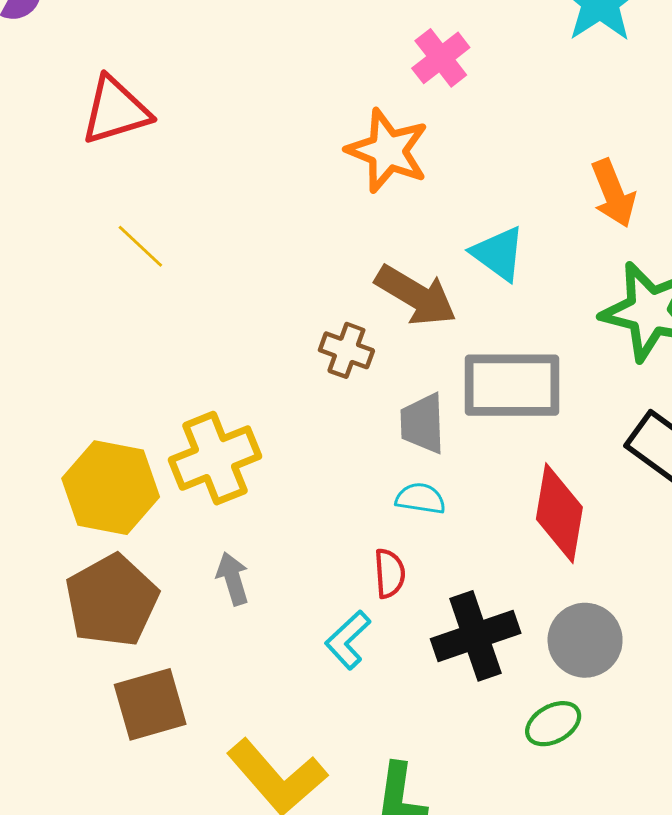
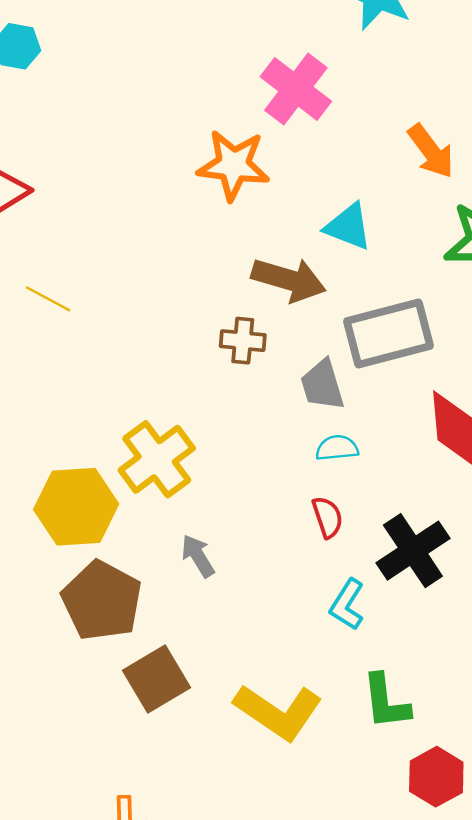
pink cross: (441, 58) -> (296, 89), moved, size x1.4
cyan L-shape: (348, 640) -> (347, 605), moved

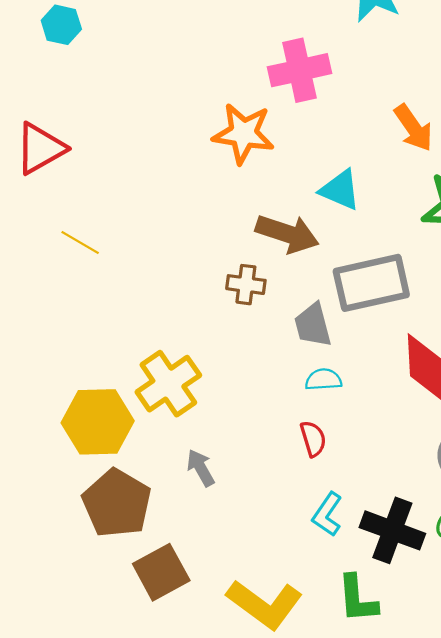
pink cross: (296, 89) -> (299, 70), turned 38
black cross: (413, 551) -> (392, 530), moved, turned -38

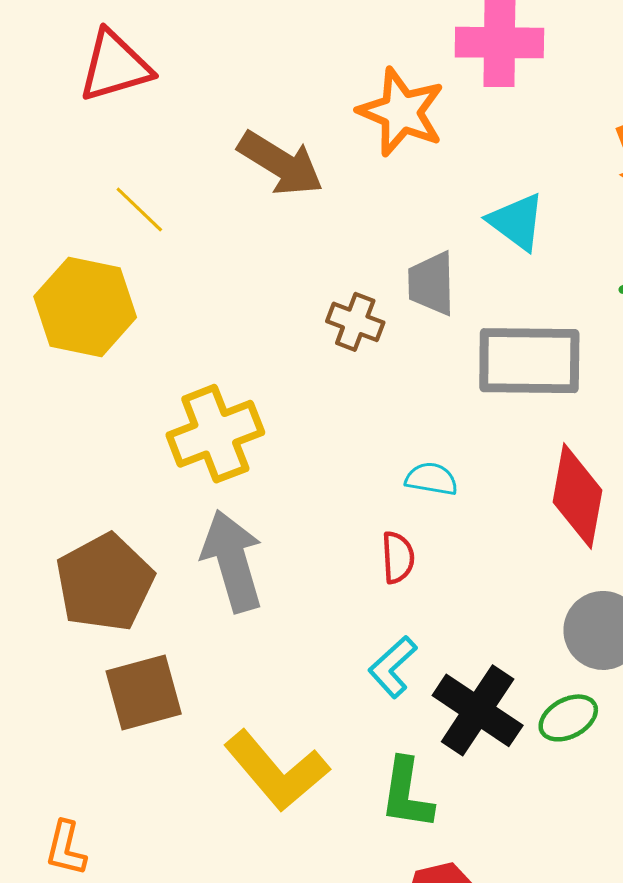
brown arrow: (287, 234) -> (281, 163), moved
gray trapezoid: (313, 325) -> (431, 283), moved
yellow hexagon: (98, 422) -> (85, 307), moved
gray arrow: (201, 468) -> (232, 561), size x1.8

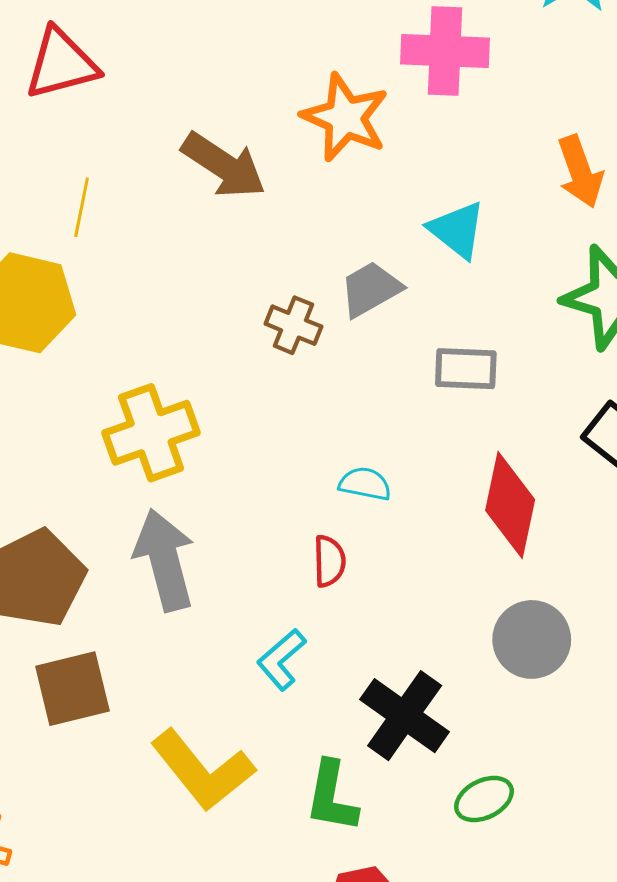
yellow line: (139, 209) -> (82, 207), turned 56
gray trapezoid: (431, 283) -> (371, 289), turned 60
gray rectangle: (529, 361) -> (466, 369), size x0.6
cyan L-shape: (393, 667) -> (281, 659), moved
green ellipse: (568, 718) -> (484, 799), moved

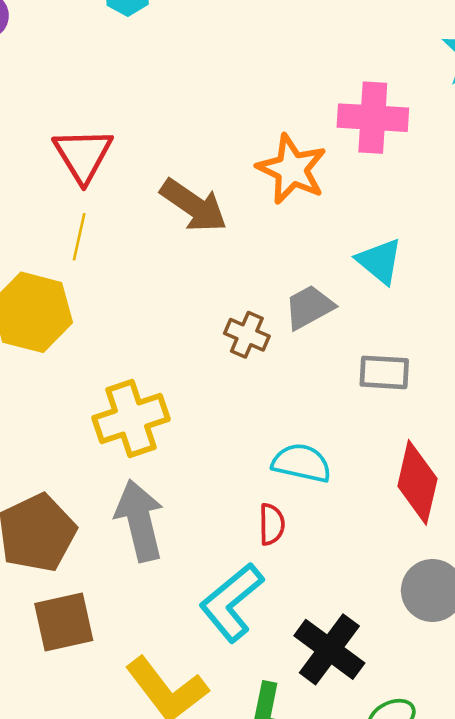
red triangle: (61, 64) -> (83, 155), moved, turned -48
cyan semicircle: (365, 484) -> (302, 463), size x1.4
cyan L-shape: (281, 659) -> (232, 602), size x1.6

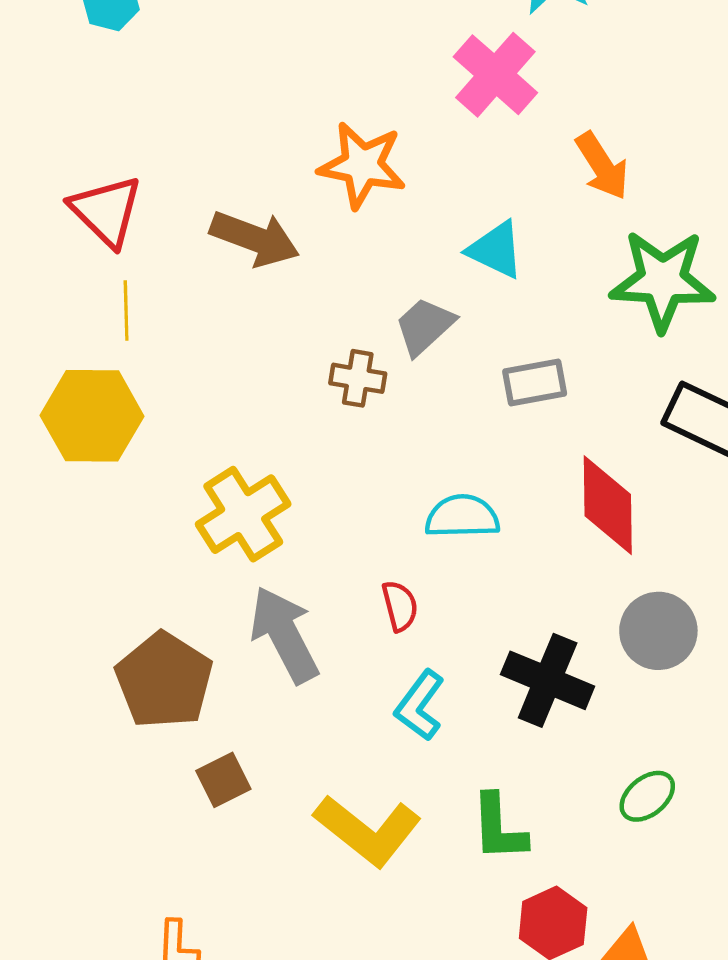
pink cross: (373, 118) -> (495, 75), moved, turned -38
red semicircle: (272, 524) -> (400, 606), moved
cyan L-shape: (232, 602) -> (420, 706), size x0.7
brown square: (64, 622) -> (223, 780), size x0.7
black cross: (329, 649) -> (548, 680), moved

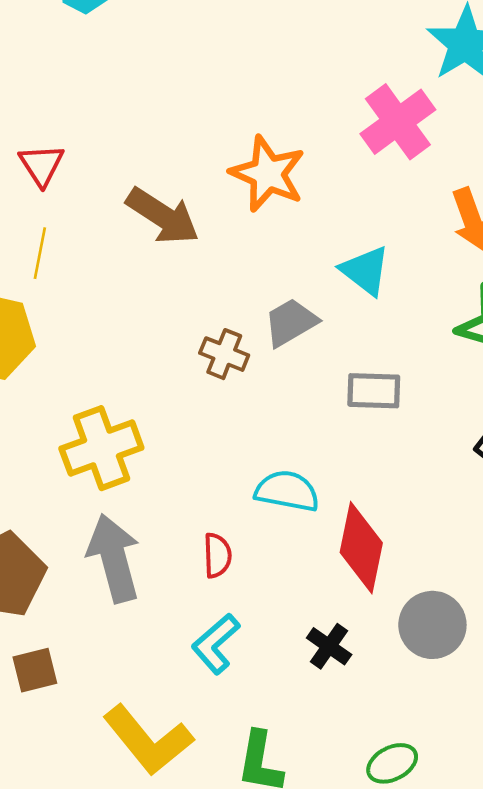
red triangle: (106, 211) -> (42, 165), size x0.7
red diamond: (608, 505) -> (361, 548), moved
black cross: (548, 680) -> (329, 646), size x0.6

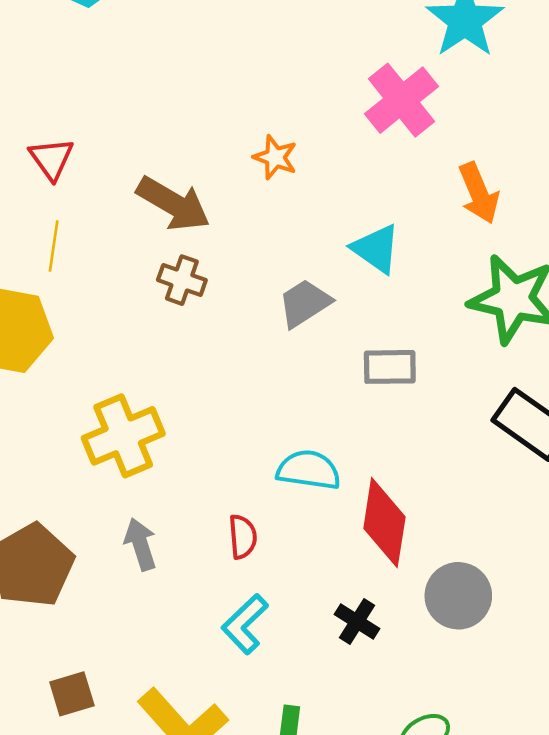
orange star: (268, 174) -> (275, 157), size x0.6
brown cross: (224, 354) -> (182, 280), moved
gray arrow: (114, 558) -> (140, 544), size x0.6
brown square: (35, 670) -> (72, 694), moved

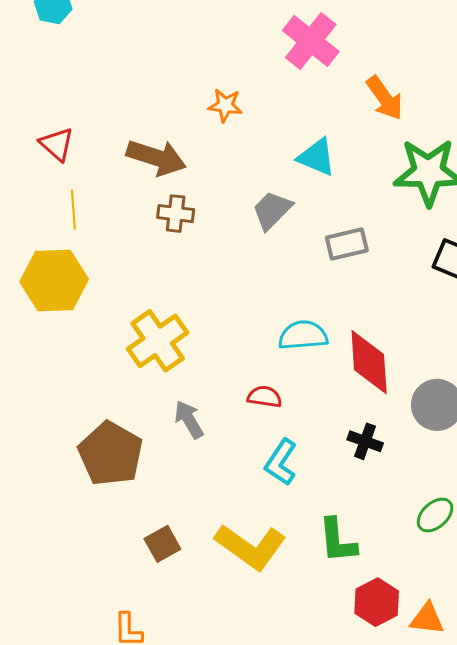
red semicircle: (243, 537) -> (265, 397), turned -64

